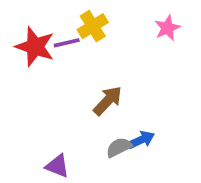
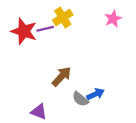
brown arrow: (108, 101) -> (62, 76), moved
gray semicircle: (119, 147) -> (80, 99), turned -114

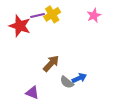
purple line: (45, 29) -> (38, 15), moved

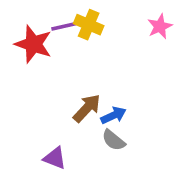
yellow cross: (52, 14) -> (89, 25), turned -35
blue arrow: (79, 78) -> (114, 115), moved

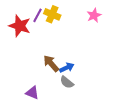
purple line: (64, 26) -> (38, 15), turned -48
brown arrow: (87, 108) -> (51, 63), turned -84

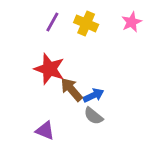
yellow cross: (52, 14) -> (86, 23), moved
red star: (20, 26) -> (49, 69), moved

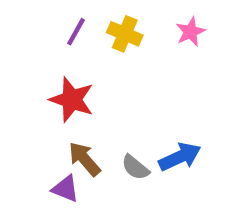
brown arrow: (71, 89) -> (84, 159), moved
blue arrow: (93, 95) -> (180, 157), moved, size x1.4

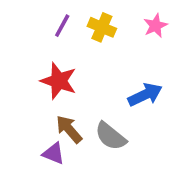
blue arrow: (180, 157) -> (145, 95), moved
gray semicircle: (135, 167) -> (111, 136), size x1.4

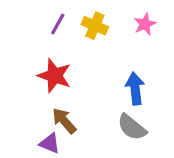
blue arrow: (145, 95) -> (135, 89), turned -72
gray semicircle: (111, 136) -> (132, 127), moved

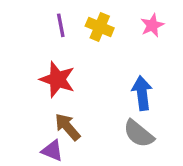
purple line: (58, 24) -> (61, 25), turned -40

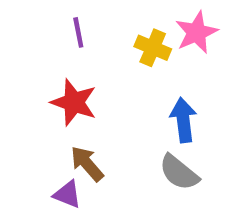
pink star: (152, 25) -> (196, 32), size x1.4
yellow cross: (100, 27) -> (153, 48), moved

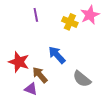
red star: (74, 102) -> (19, 62), moved
blue arrow: (183, 120) -> (57, 55), moved, turned -36

